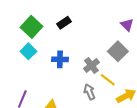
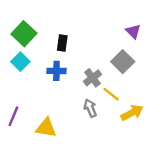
black rectangle: (64, 23) -> (62, 43), moved, turned -48

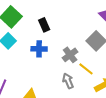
black rectangle: (62, 43) -> (44, 25), turned -32

